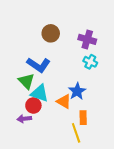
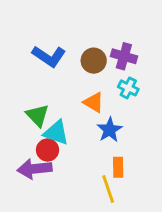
brown circle: (51, 33) -> (94, 61), moved
blue L-shape: (38, 65) -> (49, 56), moved
orange triangle: (64, 101) -> (94, 102), moved
purple arrow: (24, 119) -> (35, 169), size x1.6

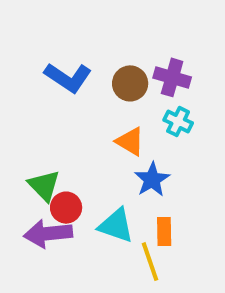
green triangle: (37, 115) -> (44, 186), moved
cyan triangle: (56, 133) -> (116, 226), moved

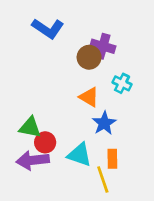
blue L-shape: (68, 77) -> (48, 28), moved
purple cross: (172, 77) -> (103, 46), moved
green triangle: (44, 186) -> (30, 127), turned -35

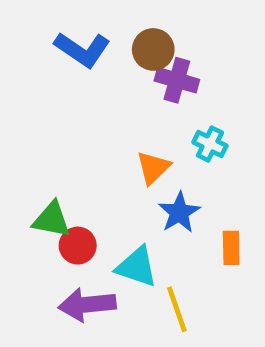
brown circle: (89, 57) -> (153, 49), moved
orange triangle: (89, 97) -> (153, 168), turned 45
orange rectangle: (112, 159) -> (231, 248), moved
purple arrow: (33, 160) -> (87, 305), moved

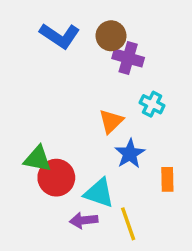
red circle: (78, 246) -> (56, 178), size x1.4
purple arrow: (87, 305) -> (84, 220), moved, size x0.7

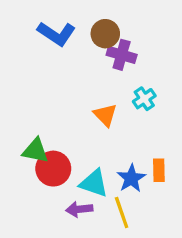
cyan cross: (152, 104) -> (144, 99), turned 30
orange triangle: (111, 121) -> (105, 115), turned -30
blue star: (130, 154) -> (131, 178), moved

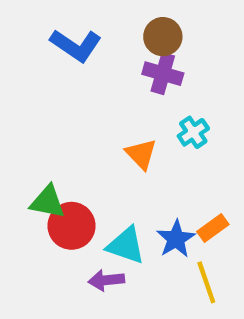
brown circle: (105, 34) -> (163, 37), moved
orange rectangle: (159, 170) -> (213, 228), turned 55
yellow line: (122, 212) -> (206, 282), moved

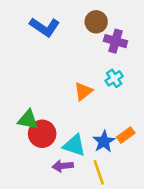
purple cross: (163, 74) -> (115, 41), moved
orange triangle: (141, 154) -> (83, 91), turned 36
yellow line: (206, 282) -> (99, 172), moved

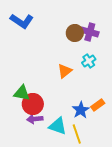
brown circle: (96, 22) -> (75, 33), moved
blue L-shape: (45, 27) -> (22, 21), moved
cyan triangle: (74, 145) -> (58, 126), moved
purple arrow: (63, 166) -> (35, 119), moved

